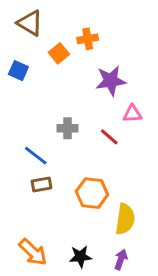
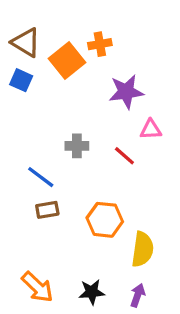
brown triangle: (30, 23) -> (26, 42), moved
orange square: (59, 53) -> (67, 61), size x1.5

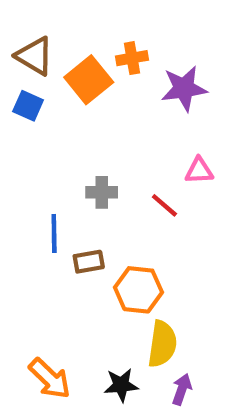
purple star: (126, 92) -> (184, 88), moved
blue line: (41, 177) -> (54, 233), turned 52
brown rectangle: (47, 210) -> (89, 262), moved
yellow semicircle: (143, 249) -> (162, 344), moved

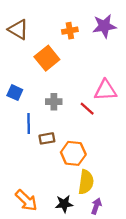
orange square: (89, 80) -> (47, 58), moved
purple star: (184, 88) -> (104, 26), moved
blue square: (28, 106) -> (15, 93), moved
pink triangle: (199, 171) -> (105, 90), size x1.5

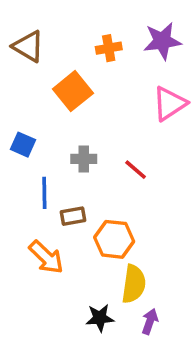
pink triangle: (105, 90) -> (169, 104), moved, turned -30
orange arrow: (26, 200) -> (46, 257), moved

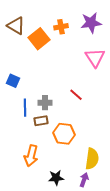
orange square: (73, 91) -> (39, 39), moved
pink triangle: (169, 104) -> (95, 58), turned -30
gray cross: (84, 159) -> (45, 103), moved
orange arrow: (46, 257) -> (31, 156), moved, turned 60
yellow semicircle: (134, 284) -> (92, 159), moved

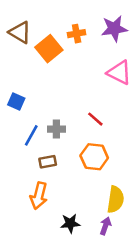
pink triangle: (95, 58) -> (119, 73), turned -30
blue line: (25, 108) -> (31, 135), turned 30
brown rectangle: (41, 121) -> (48, 162), moved
orange hexagon: (64, 134) -> (94, 157), moved

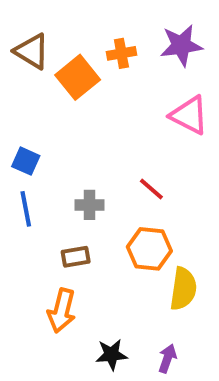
blue line: (31, 135) -> (26, 209), moved, turned -40
yellow semicircle: (115, 199) -> (183, 289), moved

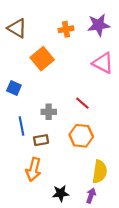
orange square: (78, 77) -> (42, 59), moved
blue line: (26, 209) -> (21, 126), moved
yellow semicircle: (183, 289) -> (100, 172), moved

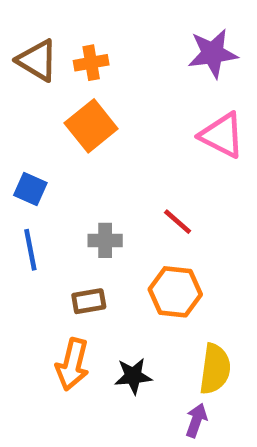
orange cross: (66, 29) -> (91, 63), moved
blue line: (21, 126) -> (30, 250), moved
black star: (61, 193) -> (133, 376), moved

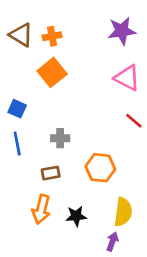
red line: (178, 222) -> (134, 121), moved

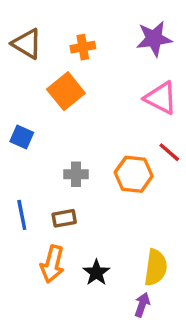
orange cross: (52, 36) -> (83, 47), moved
blue line: (17, 144) -> (22, 215), moved
orange hexagon: (100, 168) -> (134, 174), moved
black star: (76, 216) -> (96, 273), turned -30

